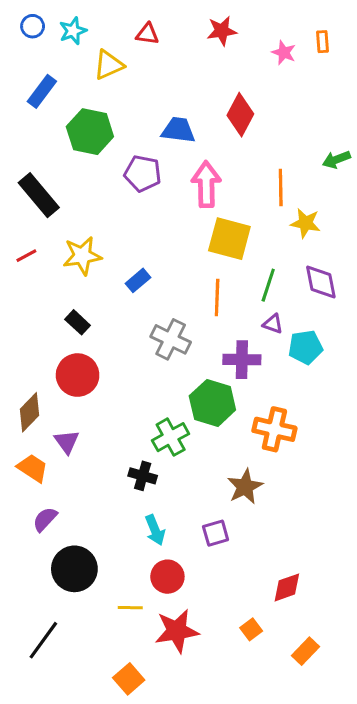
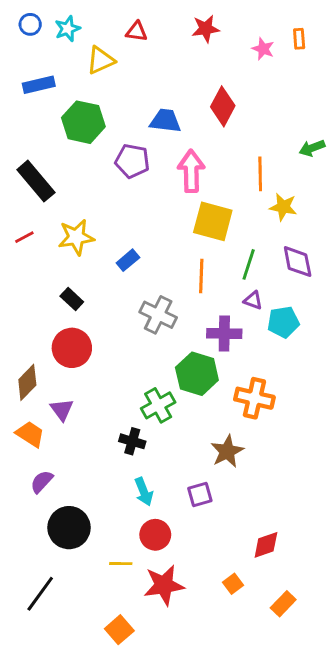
blue rectangle: (42, 91) -> (39, 85), turned 40

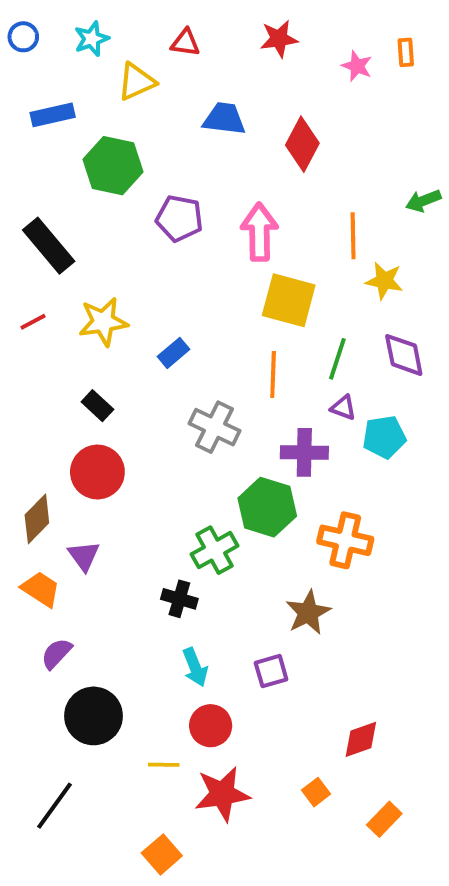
blue circle: (30, 24) -> (23, 37), moved
blue trapezoid: (165, 121) -> (224, 119), moved

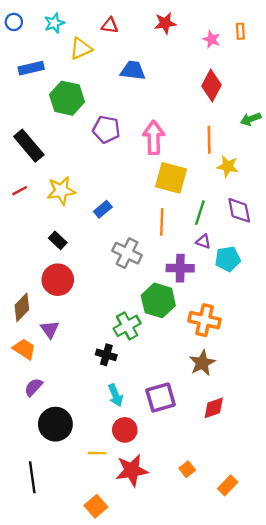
red diamond: (302, 144) -> (211, 86), moved
brown star: (308, 613) -> (202, 363), moved
purple square: (271, 671) -> (161, 398), size x1.5
red diamond: (361, 739) -> (214, 408), moved
black line: (54, 806) -> (32, 477), turned -44

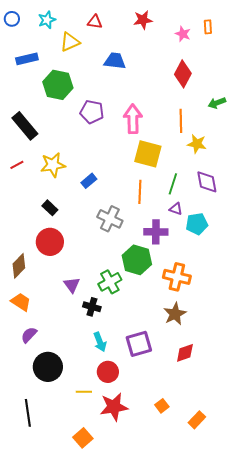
purple triangle: (50, 329) -> (72, 285), moved

